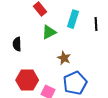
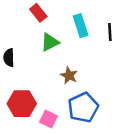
cyan rectangle: (73, 19) -> (81, 26), turned -36

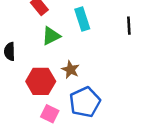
black line: (110, 32) -> (129, 26), moved
red hexagon: (22, 104) -> (41, 81), moved

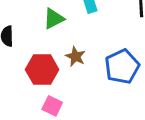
blue pentagon: (85, 102) -> (122, 67), moved

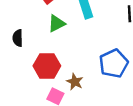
brown star: (76, 56) -> (75, 82), moved

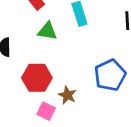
green triangle: (57, 23) -> (47, 31), turned 36

